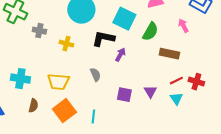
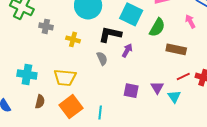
gray semicircle: (95, 75) -> (102, 58), moved
cyan triangle: (176, 99) -> (174, 97), moved

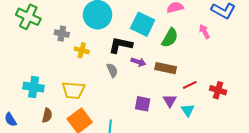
gray cross: (46, 26) -> (62, 34), moved
brown rectangle: (176, 49) -> (166, 68), moved
purple arrow: (127, 50) -> (138, 62), turned 80
red line: (183, 77) -> (190, 85), moved

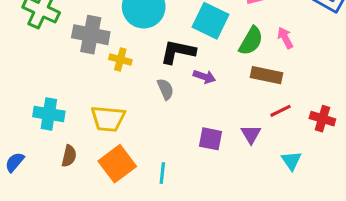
pink arrow: (204, 31) -> (285, 38), moved
gray cross: (62, 34) -> (91, 35), size x1.6
brown rectangle: (166, 68) -> (267, 75), moved
cyan triangle: (188, 110) -> (291, 161), moved
blue semicircle: (10, 120) -> (15, 162), turned 72

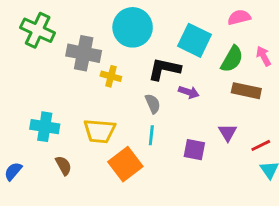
red line: (281, 111) -> (261, 145), moved
purple triangle: (251, 134) -> (228, 132), moved
brown semicircle: (69, 156) -> (63, 166), turned -42
orange square: (117, 164) -> (125, 164), moved
cyan line: (162, 173) -> (151, 135), moved

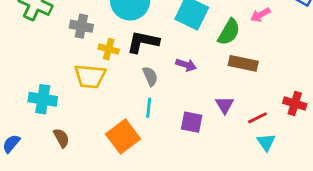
gray cross: (84, 53) -> (81, 26), size x0.7
pink arrow: (264, 56) -> (260, 15), moved, turned -90
black L-shape: (164, 69) -> (143, 42), moved
yellow trapezoid: (99, 131) -> (90, 76), moved

